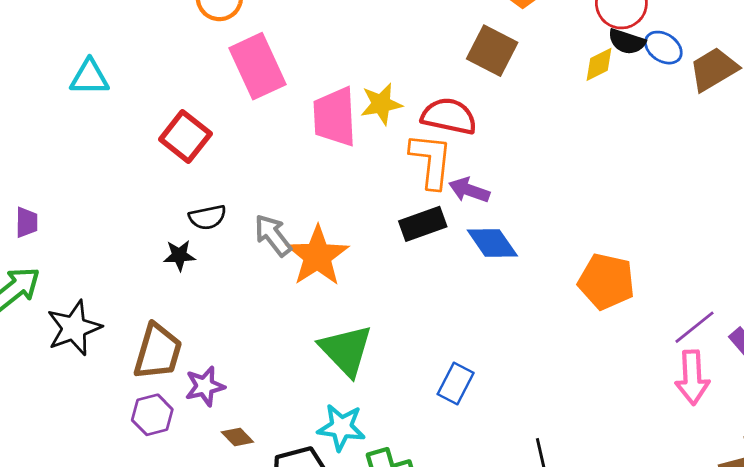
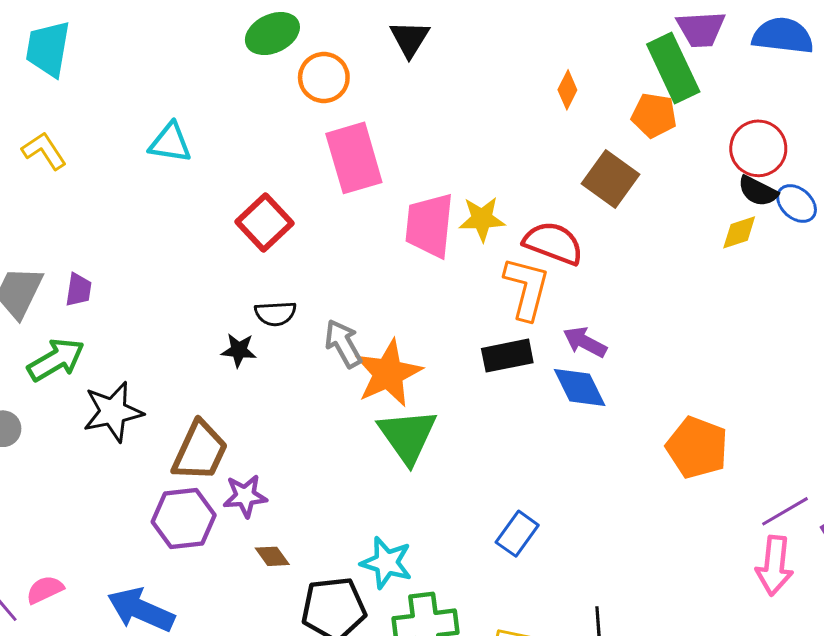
yellow diamond: (599, 64) -> (739, 232), moved
purple arrow: (469, 190) -> (585, 342), moved
green triangle: (346, 350) -> (407, 436), moved
purple hexagon: (152, 415) -> (184, 518), size x1.4

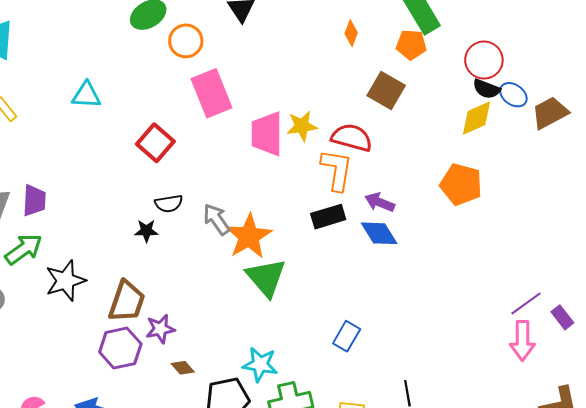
yellow diamond: (739, 232) -> (477, 118), size x1.4
purple trapezoid: (79, 290) -> (34, 200), size x1.4
orange pentagon: (697, 448) -> (461, 184), moved

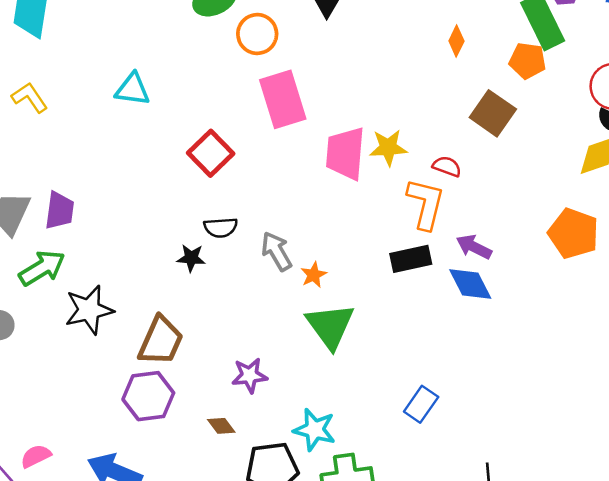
red semicircle: (352, 138) -> (447, 166), size x0.6
orange star: (249, 236) -> (314, 275), size x0.5
purple star: (160, 329) -> (250, 375), moved

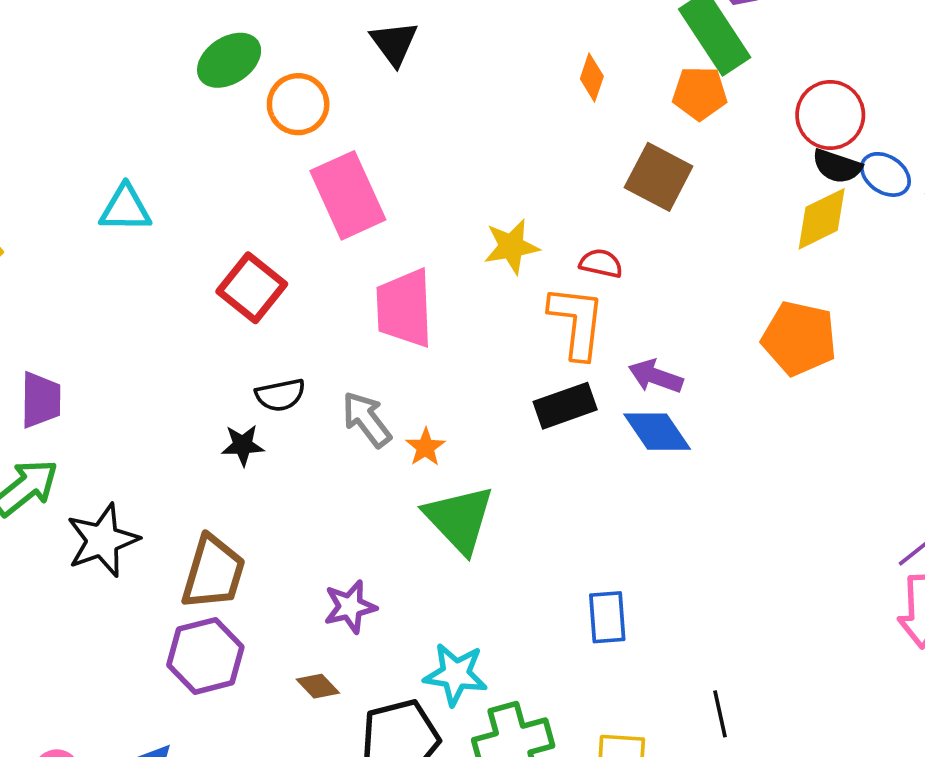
pink trapezoid: (345, 153) -> (404, 308), moved
blue rectangle: (421, 404) -> (607, 617), turned -32

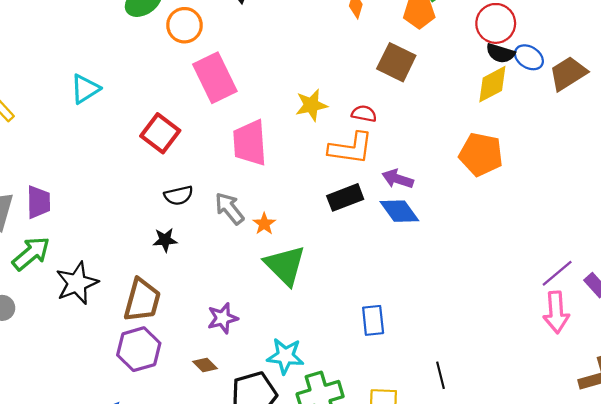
cyan triangle: (125, 209) -> (85, 89), turned -32
orange L-shape: (577, 322) -> (351, 148), turned 93
black star: (243, 445) -> (165, 240), moved

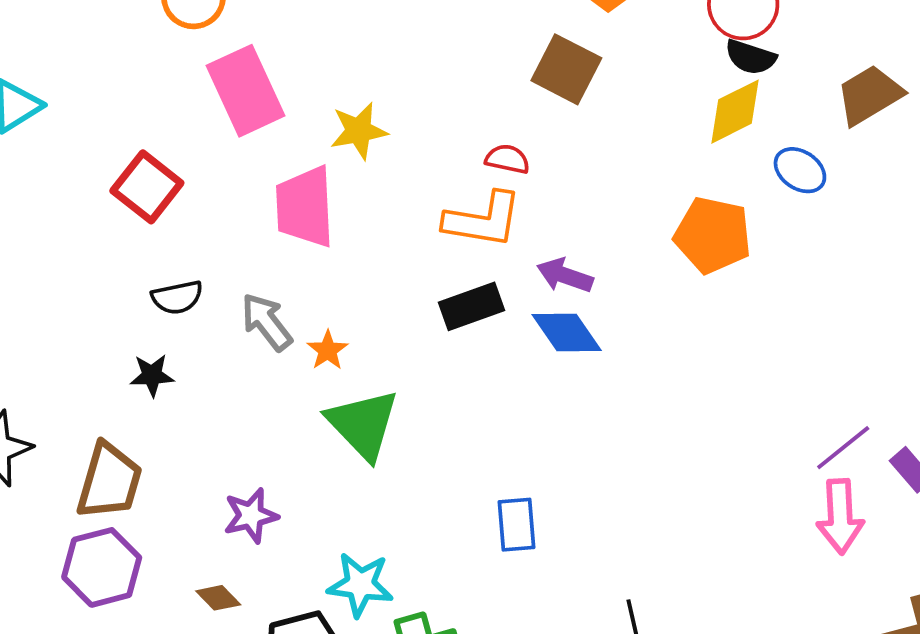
blue ellipse: (529, 57) -> (800, 170), moved
yellow star: (311, 105) -> (359, 131), moved

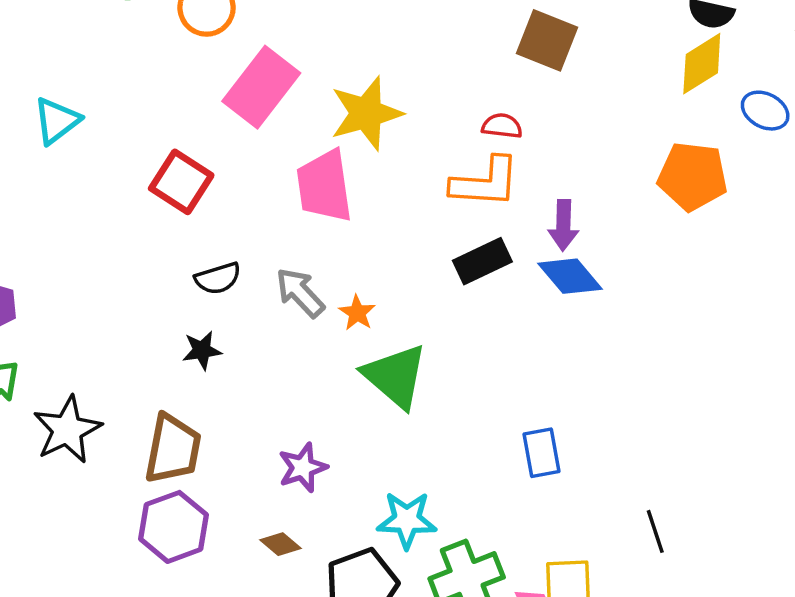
pink rectangle: (245, 91) -> (261, 87), turned 68
yellow star: (359, 131) -> (366, 113), size x1.4
purple arrow: (565, 275) -> (563, 225), turned -102

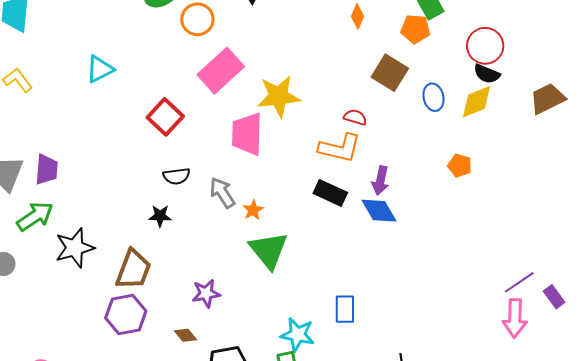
blue ellipse: (765, 111) -> (433, 97), moved, turned 40
orange pentagon: (693, 176) -> (460, 166), size x0.6
black rectangle: (482, 261) -> (330, 193), turned 40
cyan star: (407, 520) -> (298, 335), moved

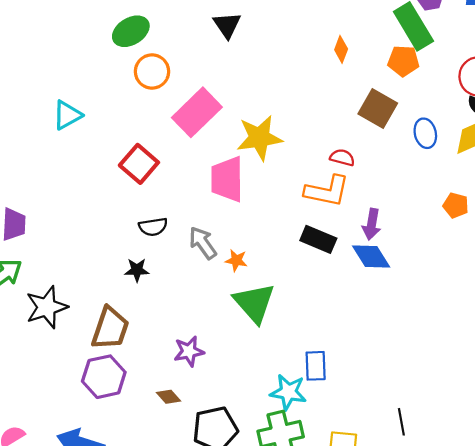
orange circle: (197, 19) -> (152, 72), moved
orange star: (253, 210) -> (236, 260), turned -30
blue rectangle: (345, 309) -> (316, 366), moved

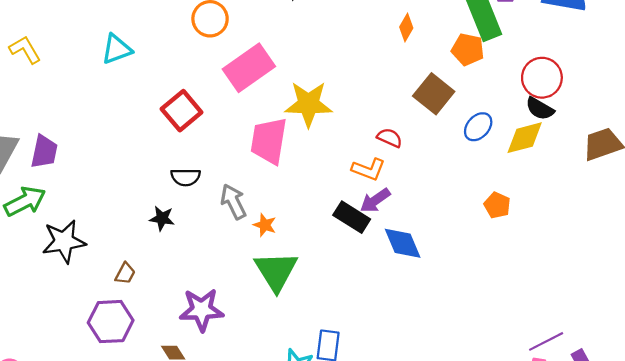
blue ellipse: (425, 133) -> (478, 127), turned 48
orange L-shape: (327, 191) -> (368, 169), size x0.7
purple arrow: (372, 224) -> (375, 200), moved, turned 36
brown trapezoid: (110, 328) -> (125, 273), size x0.5
purple star: (189, 351) -> (201, 310), size x1.4

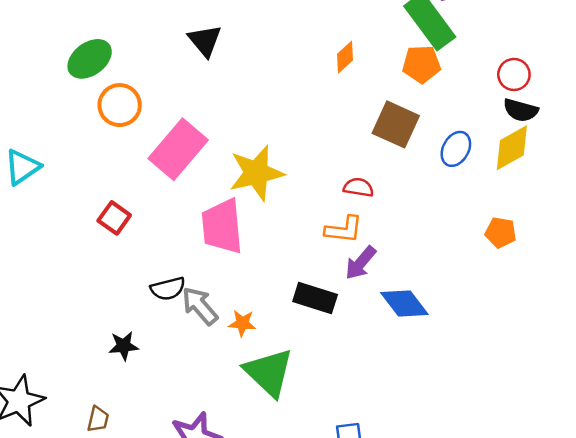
orange diamond: (406, 27) -> (345, 57), turned 32
red circle: (542, 78) -> (514, 74), size x0.7
red square: (182, 111) -> (114, 218), size x0.7
black semicircle: (186, 177) -> (168, 289), moved
black rectangle: (352, 217) -> (315, 298), moved

